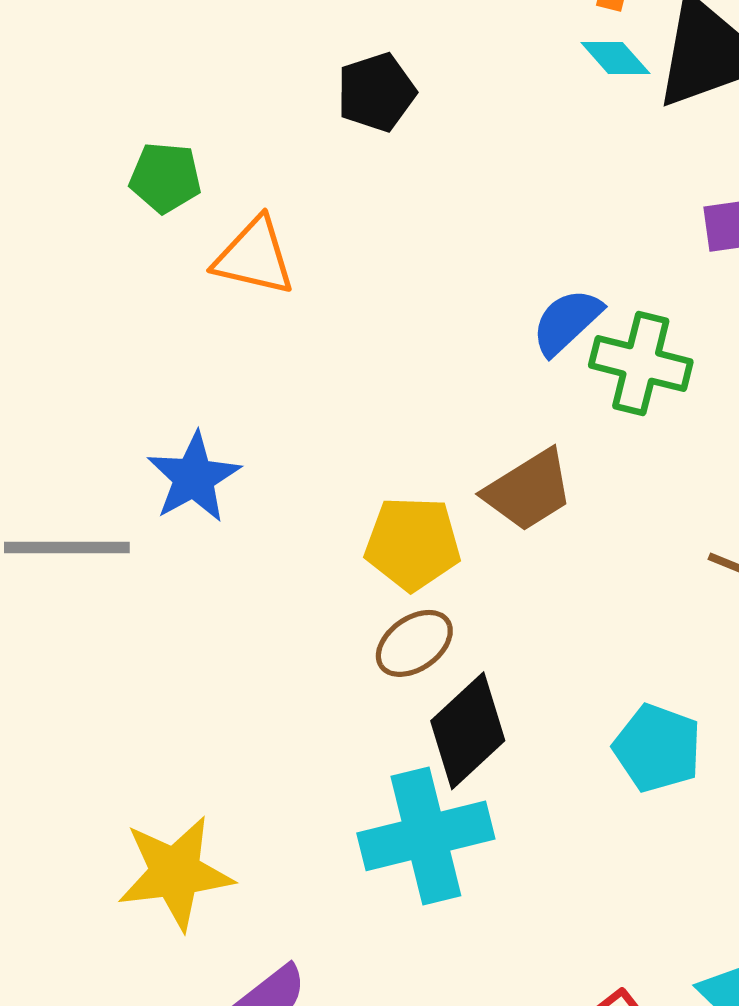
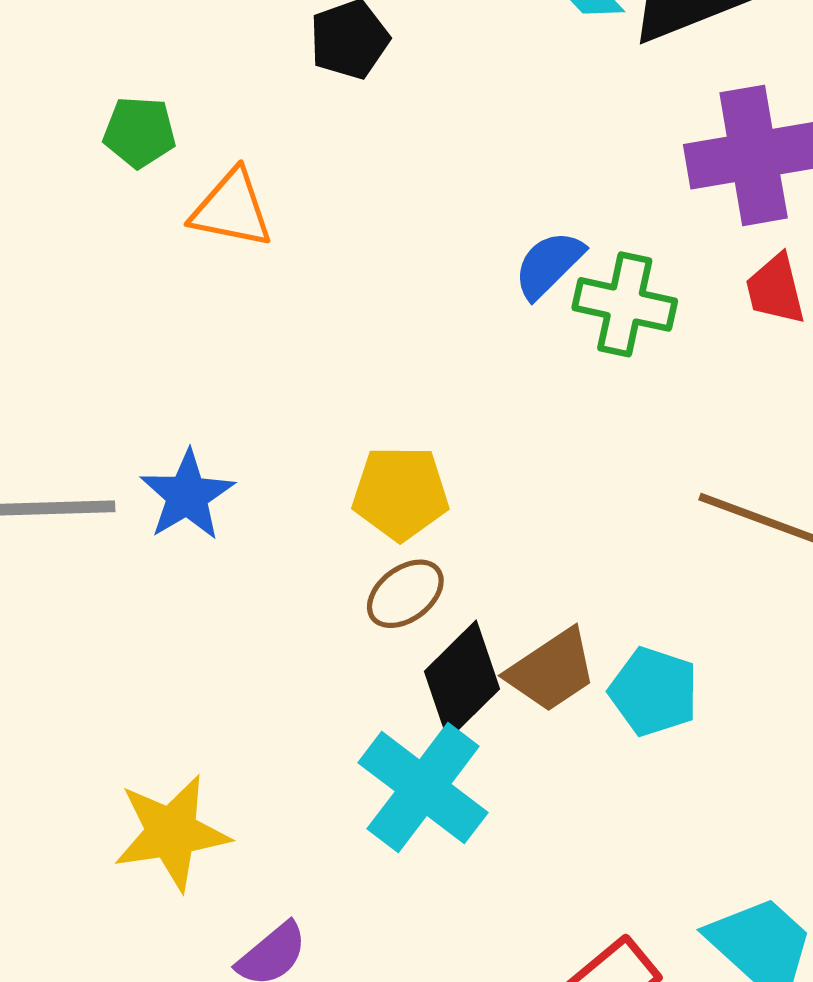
blue star: (194, 477) -> (187, 495), moved
brown trapezoid: (529, 490) -> (552, 670), moved
cyan cross: (426, 836) -> (423, 788), turned -37

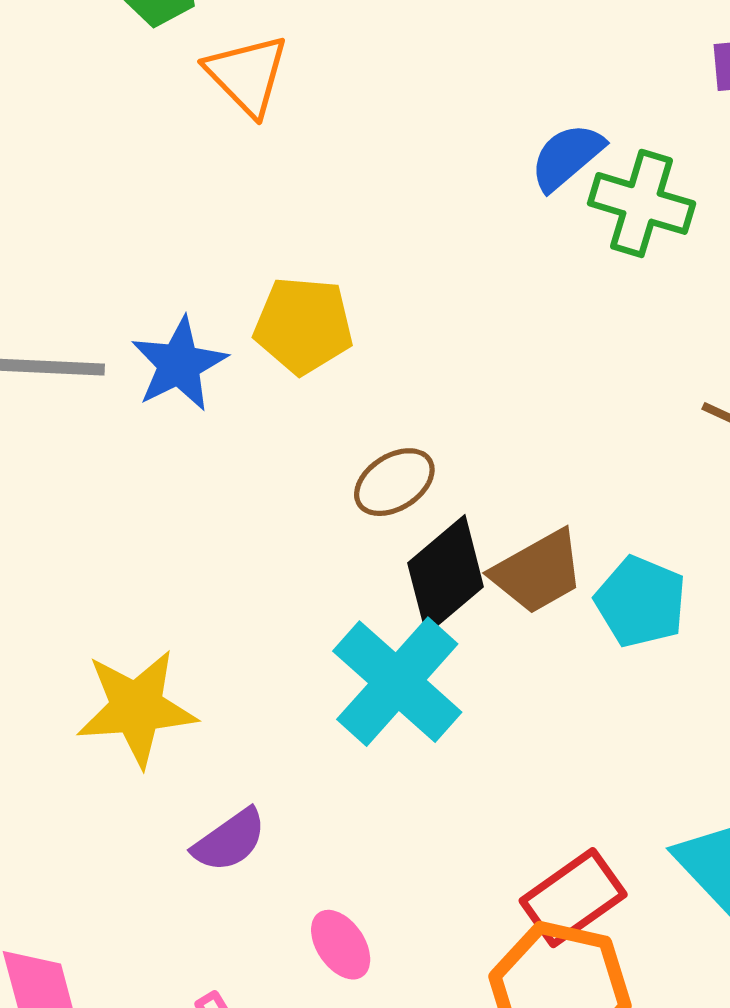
orange triangle: (232, 209) -> (247, 75), turned 30
yellow pentagon: (400, 493) -> (303, 325), moved

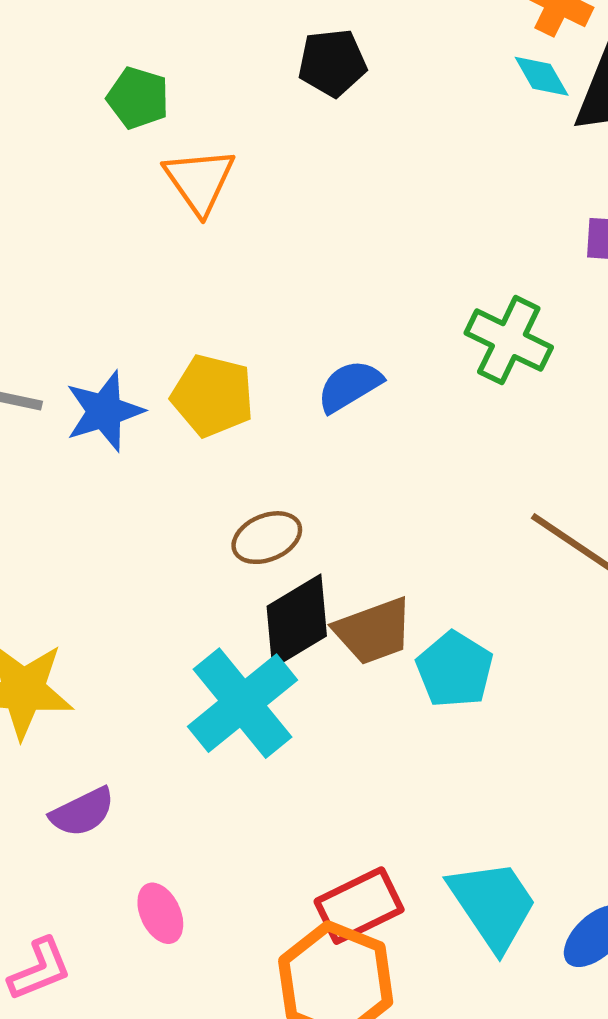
blue semicircle: (567, 157) -> (350, 386), moved

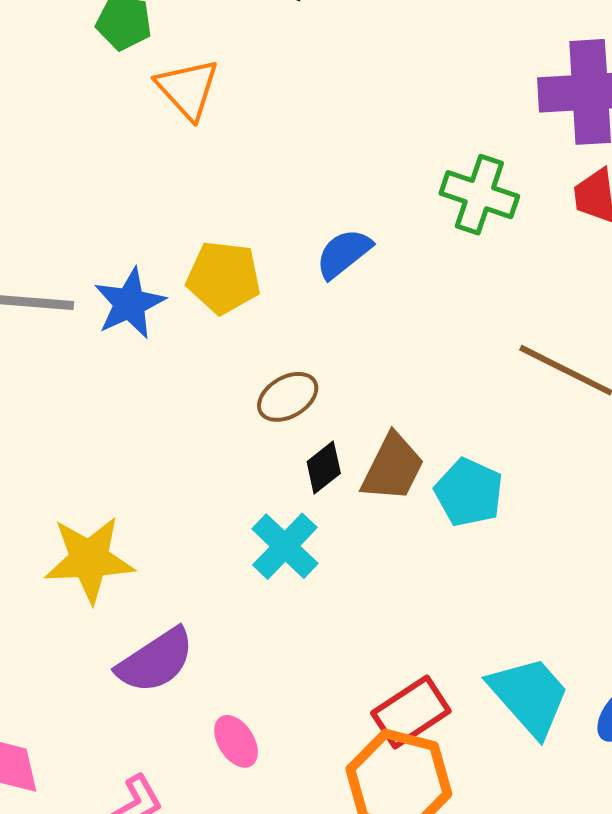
black diamond: (297, 621) -> (324, 467), size x0.6
brown trapezoid: (374, 631) -> (393, 468), turned -36
cyan cross: (242, 703) -> (285, 546), size x0.7
purple semicircle: (82, 812) -> (156, 661), size x1.4

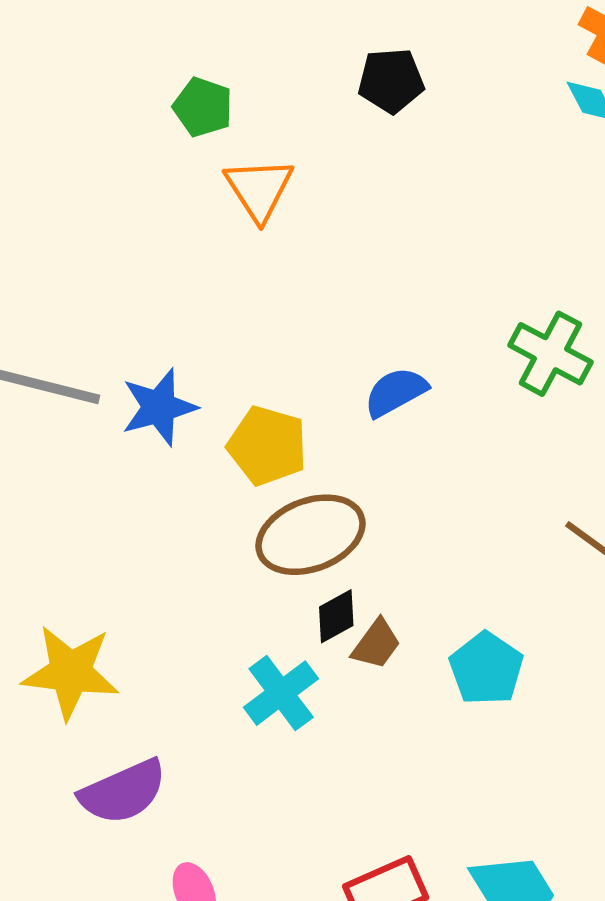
yellow pentagon: (224, 277) -> (267, 446), moved
brown ellipse: (288, 397) -> (311, 535), size x1.6
brown trapezoid: (393, 468) -> (376, 644), moved, size x0.7

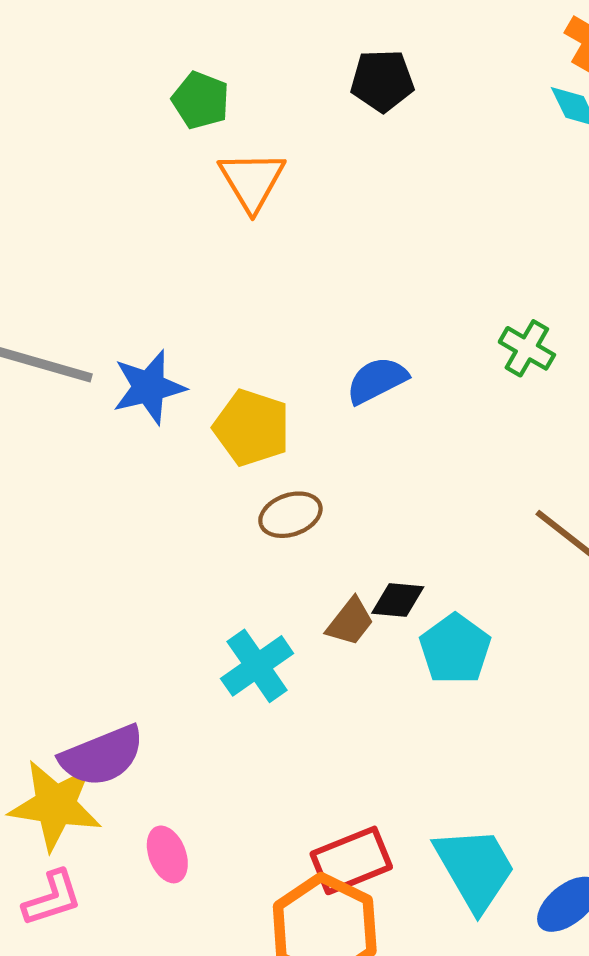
green cross: (550, 354) -> (527, 348), size x0.7
brown ellipse: (311, 535) -> (290, 515), size x0.6
black diamond: (336, 616) -> (398, 600), moved, turned 32
yellow star: (71, 672) -> (55, 805), moved

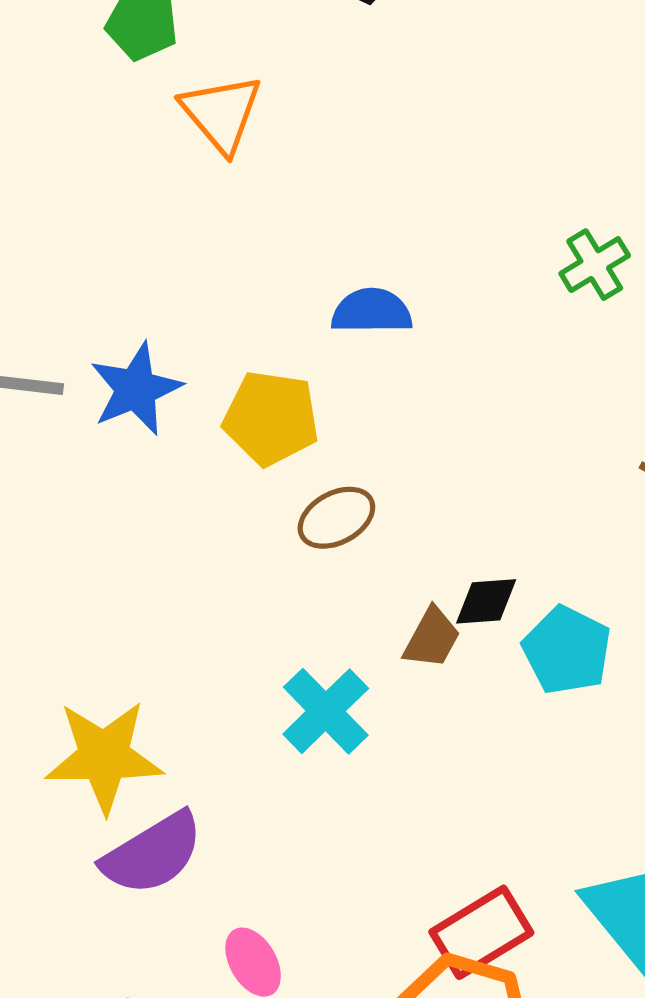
green cross: (527, 348) -> (595, 265), turned 38
blue semicircle: (377, 380) -> (372, 311), moved, turned 36
yellow star: (55, 805) -> (104, 756), moved

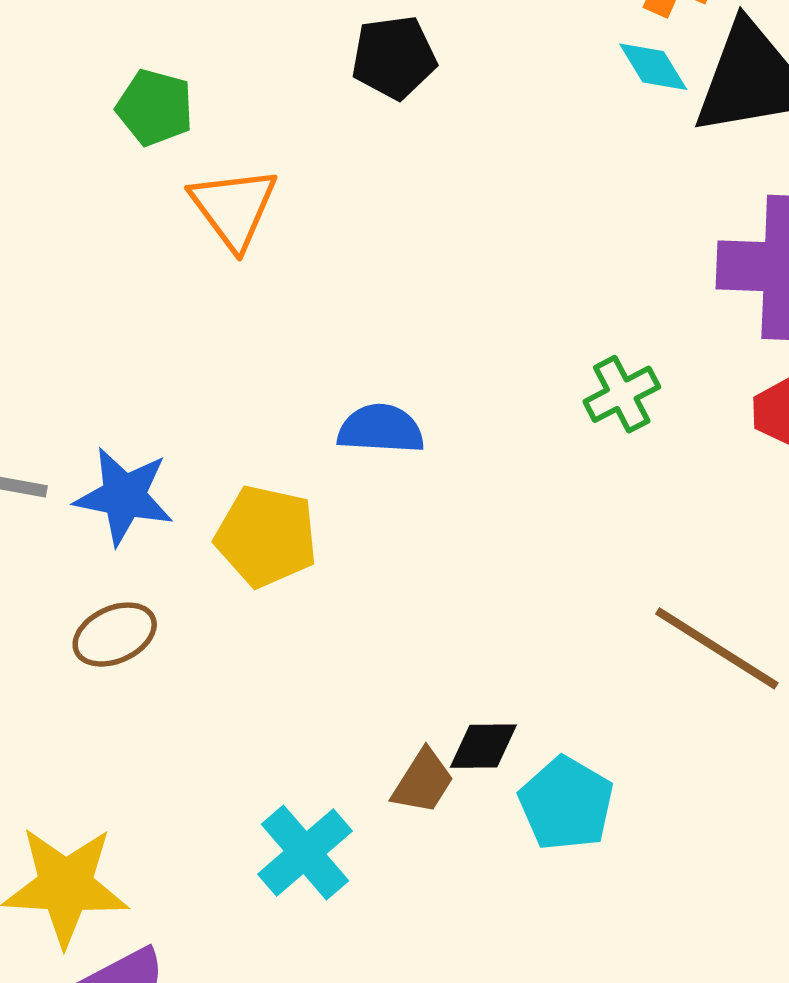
blue star: (136, 389) -> (124, 496), turned 30
brown ellipse: (336, 518) -> (115, 635), moved

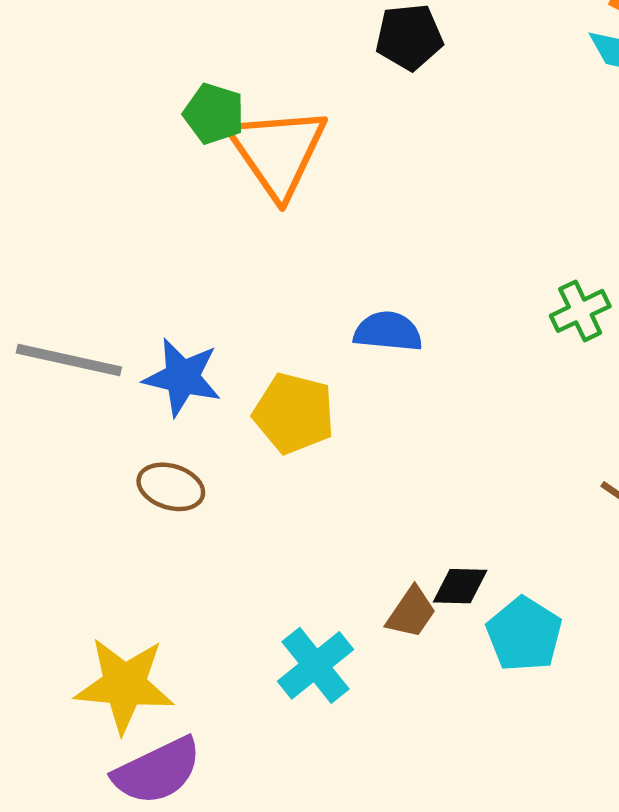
green pentagon: (155, 107) -> (214, 114), moved
orange triangle: (234, 208) -> (278, 152), size x1.4
brown ellipse: (115, 635) -> (171, 487), turned 40

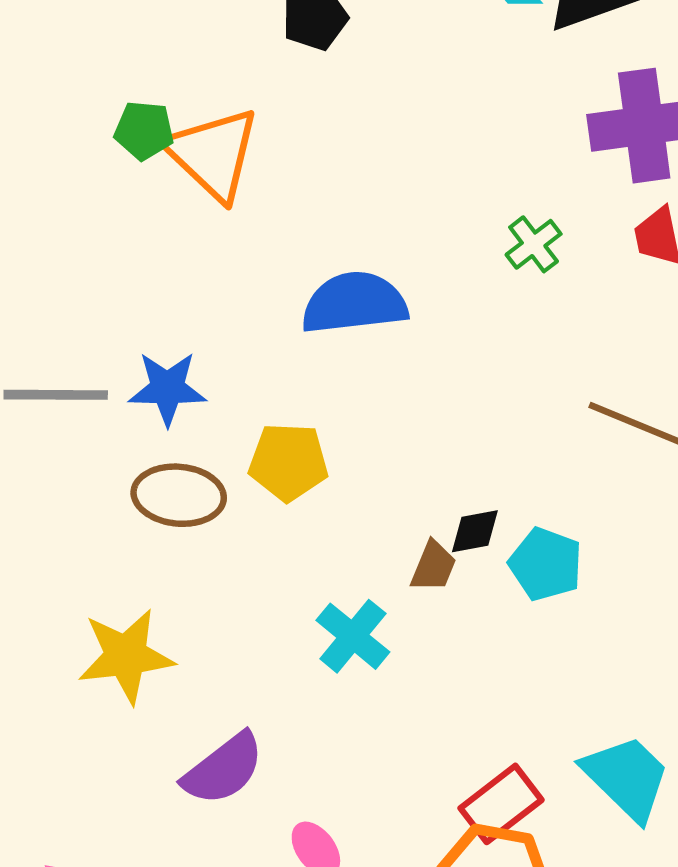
blue semicircle: (388, 331) -> (354, 303), size x1.6
yellow pentagon: (294, 413) -> (288, 462), moved
brown ellipse: (171, 487) -> (179, 495), size x1.4
yellow star: (124, 685) -> (126, 656), moved

